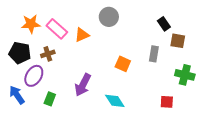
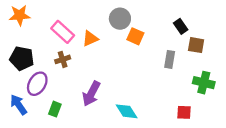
orange star: (31, 24) -> (20, 15), moved
brown cross: (48, 54) -> (63, 59), moved
orange square: (123, 64) -> (135, 36), moved

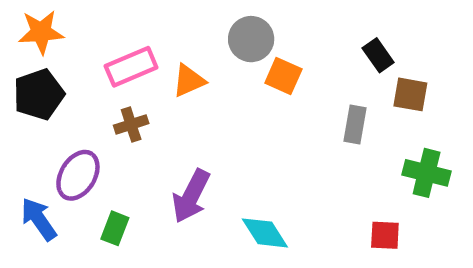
pink rectangle: (63, 32) -> (131, 67), turned -65
black pentagon: (22, 58) -> (39, 94), moved, turned -30

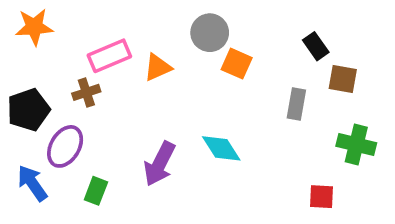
black pentagon: (39, 94) -> (28, 110), moved
brown cross: (131, 124) -> (86, 92), moved
cyan diamond: (265, 233) -> (221, 148), moved

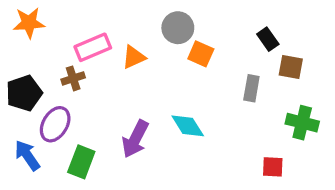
green rectangle: (96, 191) -> (81, 162), size x1.4

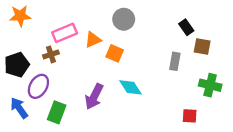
orange square: (201, 54) -> (115, 53), moved

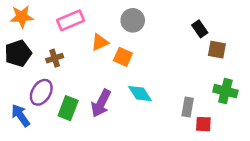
pink rectangle: (65, 33) -> (71, 20), moved
gray rectangle: (175, 61) -> (188, 107), moved
black pentagon: (17, 65) -> (18, 53), moved
green rectangle: (57, 112) -> (68, 108), moved

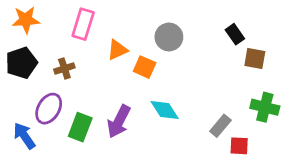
pink rectangle: (71, 20) -> (83, 24), turned -50
gray circle: (133, 20) -> (169, 37), moved
gray rectangle: (188, 107) -> (220, 126), turned 30

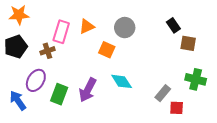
pink rectangle: (83, 24) -> (61, 32), moved
orange triangle: (117, 50) -> (87, 26), moved

